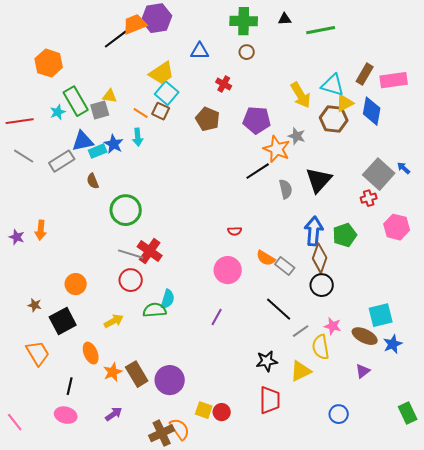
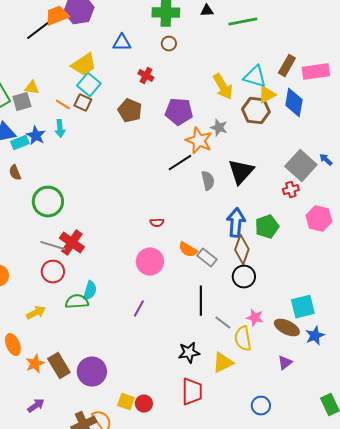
black line: (279, 309) -> (201, 301), turned 48
gray line: (301, 331) -> (223, 323), turned 72

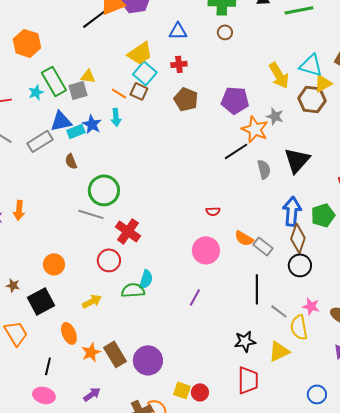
red cross: (146, 76) -> (179, 64), moved, turned -35
gray line: (53, 246) -> (91, 214), moved

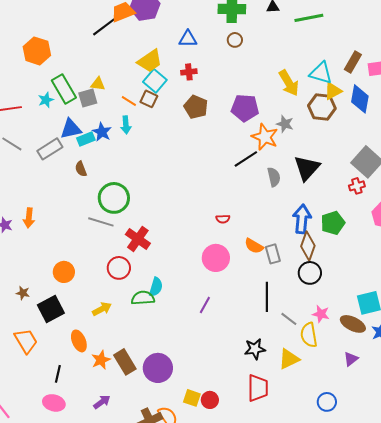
gray rectangle: (263, 246) -> (273, 254), turned 36

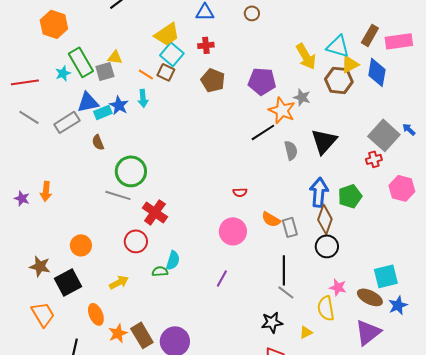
brown star: (23, 293) -> (40, 266), size x1.5
green semicircle: (143, 298) -> (160, 271), size x0.7
gray line: (289, 319) -> (286, 292), moved
yellow triangle: (289, 359) -> (306, 332), size x0.6
purple triangle: (351, 359) -> (368, 332), size x1.8

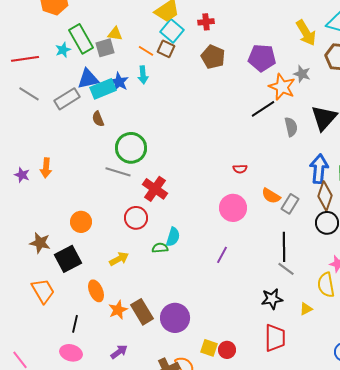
cyan rectangle: (103, 112) -> (103, 89), size x1.4
gray rectangle: (290, 227) -> (290, 204), turned 48

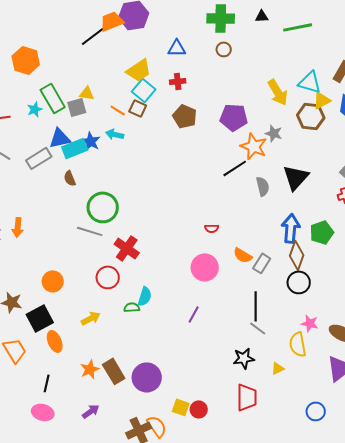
cyan arrow: (143, 75) -> (115, 134), turned 108
orange ellipse: (96, 291) -> (55, 341), moved

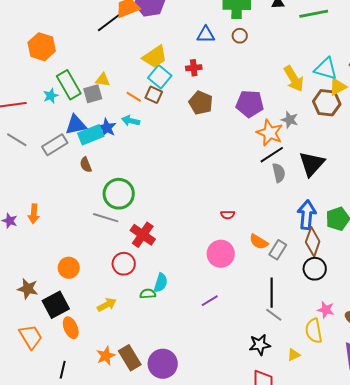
blue triangle: (177, 48) -> (206, 35), moved
black line: (235, 168) -> (272, 155), moved
purple line: (194, 314) -> (210, 301), turned 30

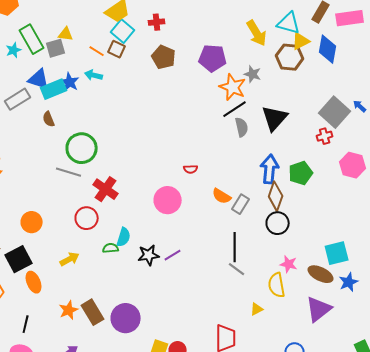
blue triangle: (76, 125) -> (39, 79), turned 30
pink circle: (221, 254) -> (168, 200), moved
black star: (260, 345) -> (149, 255), moved

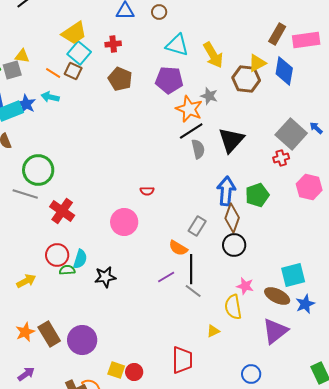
cyan triangle: (289, 23) -> (177, 45), moved
orange semicircle: (222, 196) -> (178, 248), moved
red circle: (87, 218) -> (57, 255), moved
purple line: (173, 255) -> (166, 277), moved

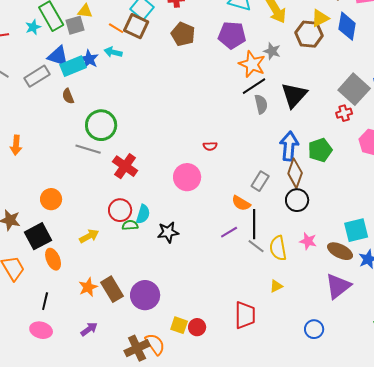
brown square: (73, 71) -> (136, 26), size x1.4
yellow semicircle: (233, 307) -> (278, 248), moved

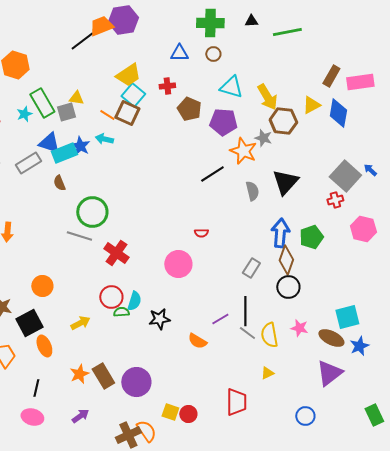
brown pentagon: (183, 34) -> (189, 109), moved
brown hexagon: (309, 34) -> (283, 121), moved
black line: (254, 86) -> (212, 174), moved
orange semicircle: (241, 203) -> (197, 341), moved

